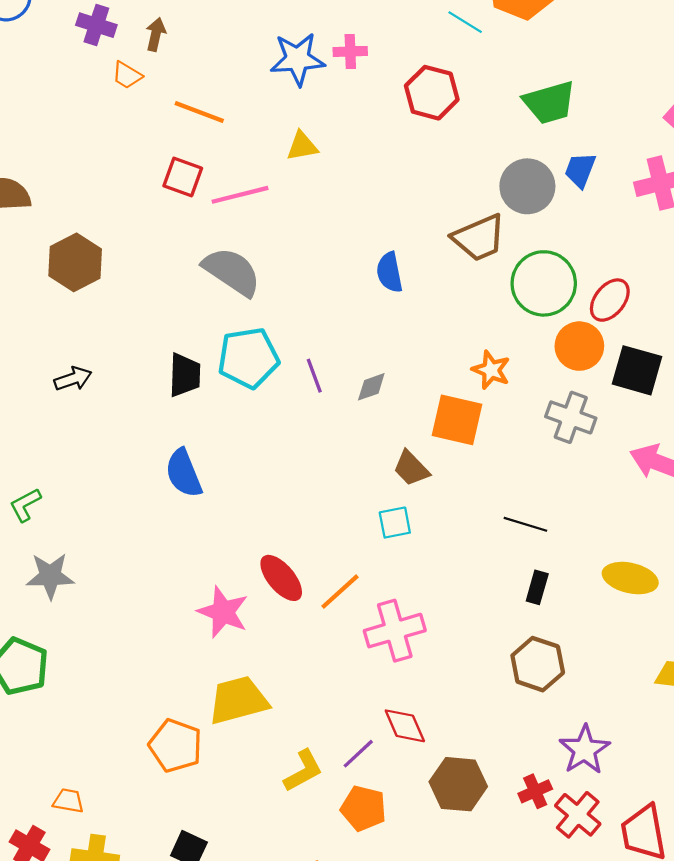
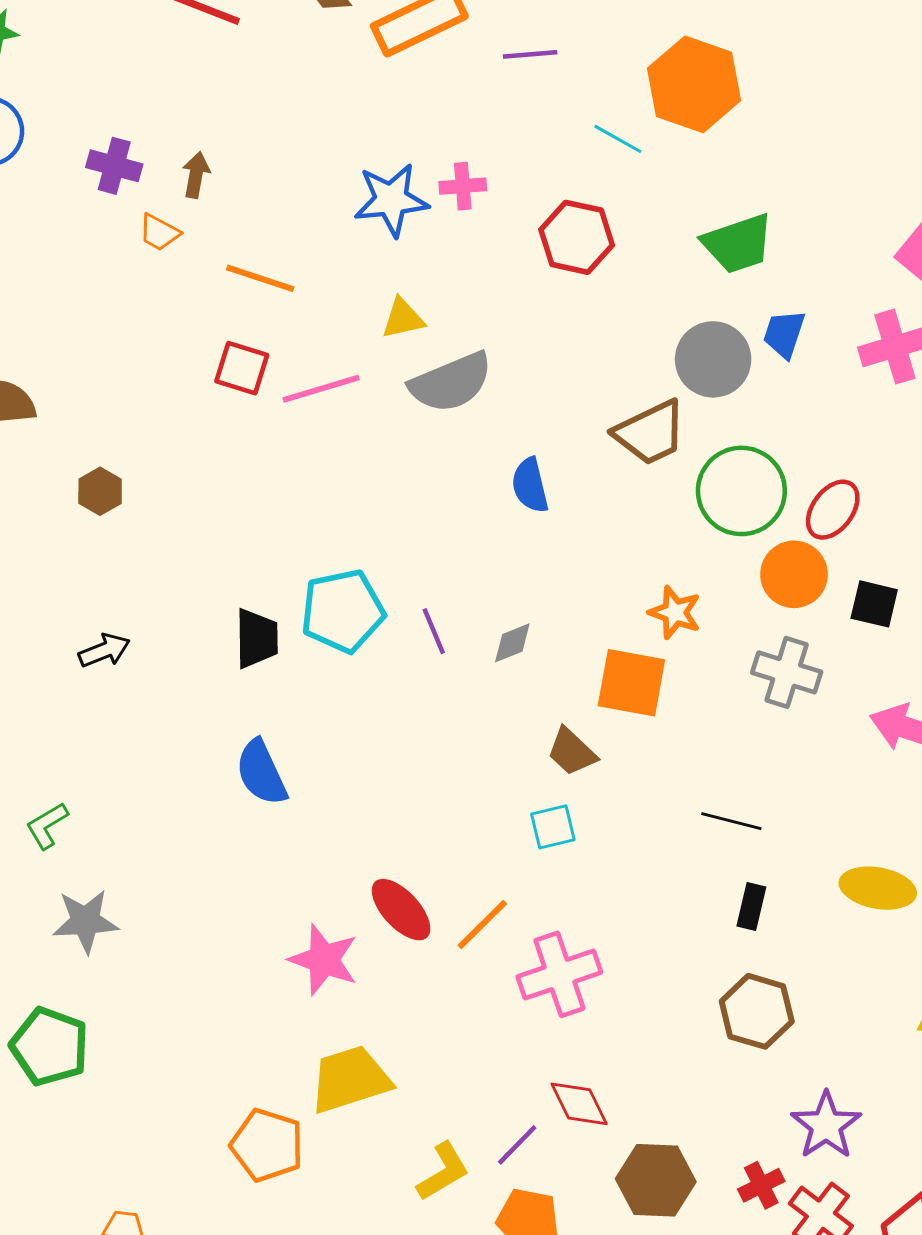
brown hexagon: (75, 262) -> (100, 491), size x0.6
gray semicircle: (232, 272) -> (451, 382), moved, turned 126
black square: (637, 370) -> (874, 604), size x0.7

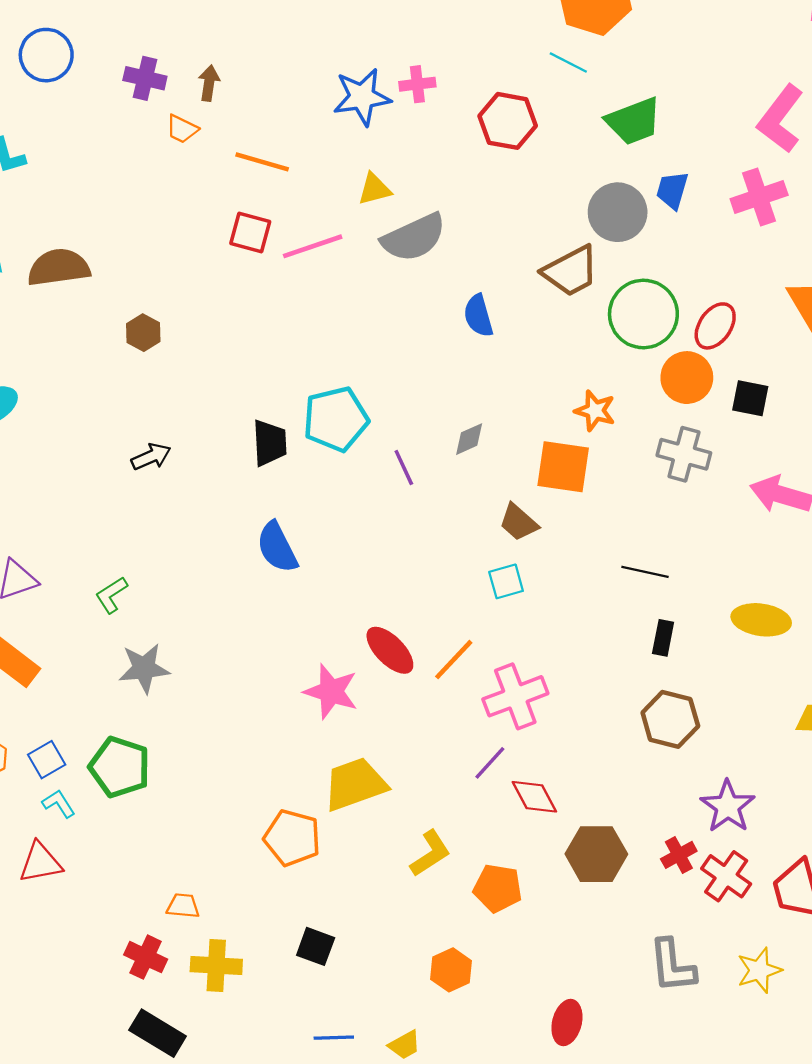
cyan line: (618, 139) -> (568, 63), moved
purple line: (434, 631) -> (404, 467), moved
purple line: (517, 1145) -> (490, 763), moved

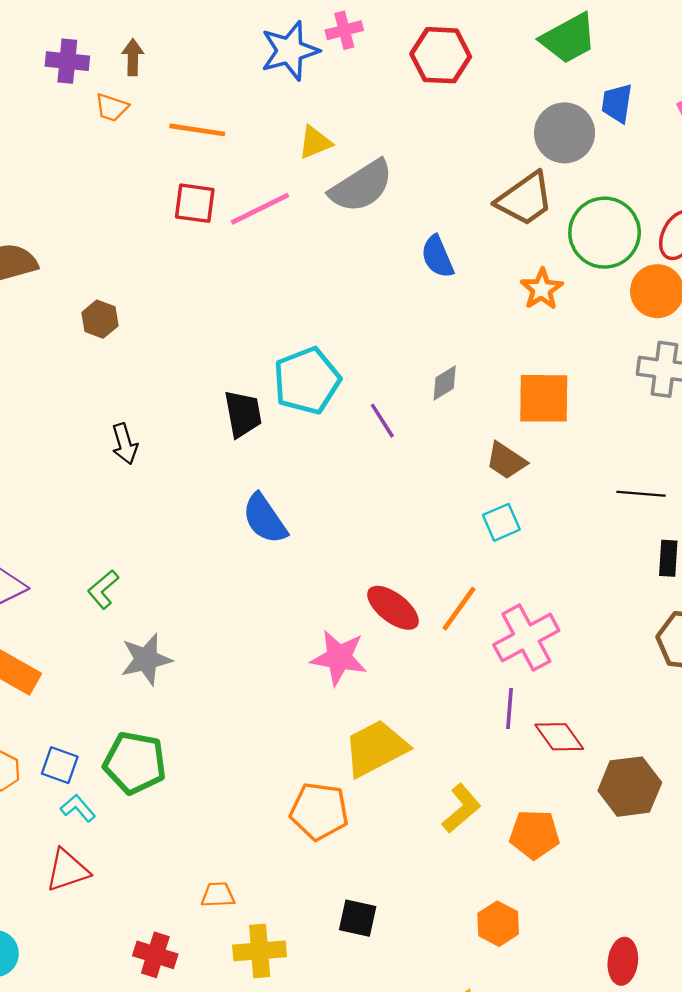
orange star: (595, 411) -> (542, 289), moved, turned 30
black arrow: (151, 457) -> (125, 444), turned 105
blue square: (47, 760) -> (60, 765), turned -33
purple line: (490, 763) -> (510, 709), turned -30
red cross: (146, 957) -> (155, 955), moved

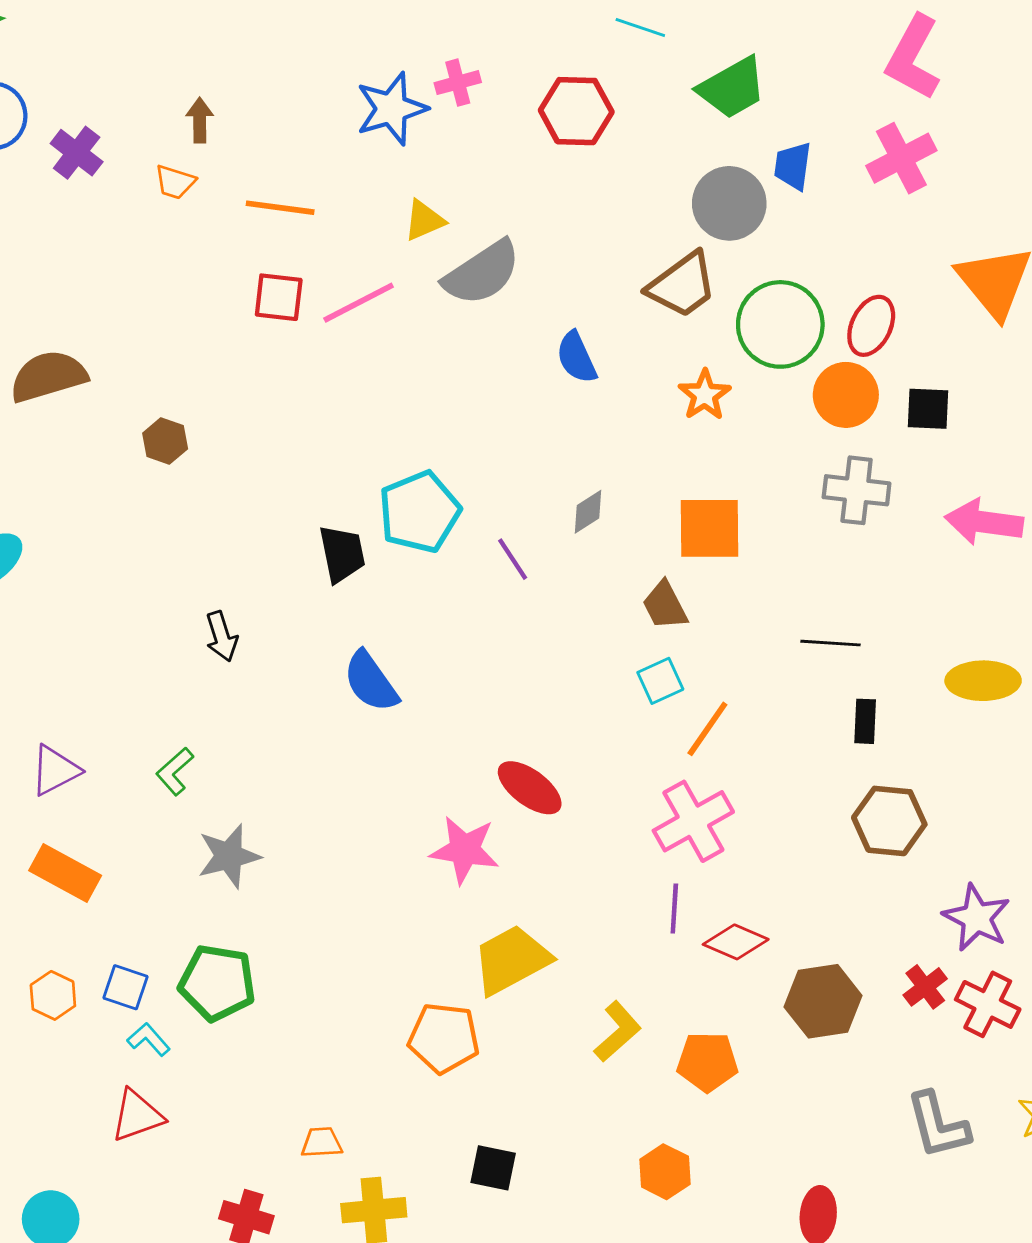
purple cross: (67, 61) -> (77, 153), moved, turned 33
black arrow: (125, 444) -> (222, 636), moved
brown trapezoid: (506, 461) -> (665, 605), turned 30
orange line: (459, 609) -> (707, 729), moved
red diamond: (559, 737) -> (736, 942), turned -30

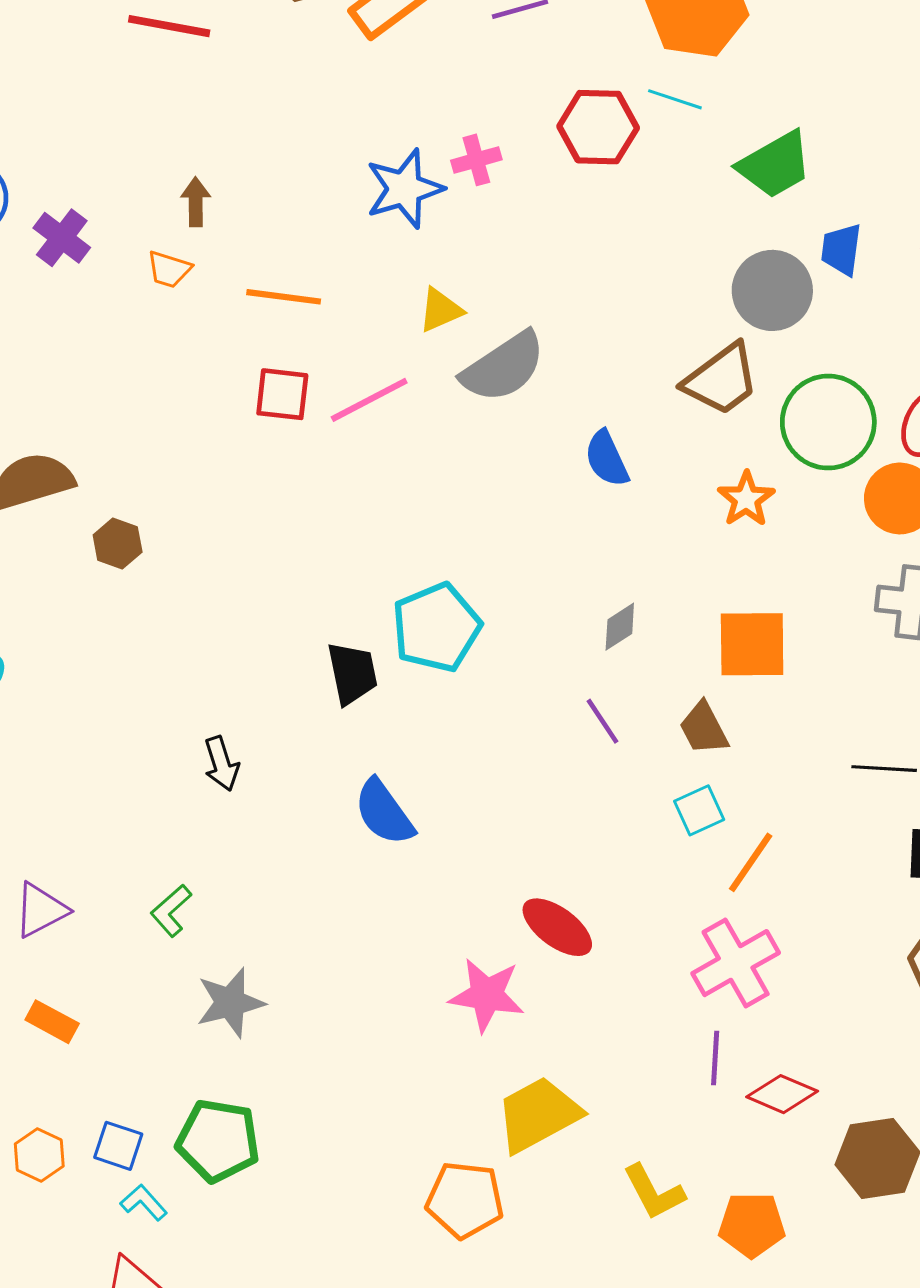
red hexagon: (576, 111) -> (598, 127), moved
brown hexagon: (165, 441) -> (118, 543), moved
purple line: (513, 559) -> (602, 721), moved
orange rectangle: (65, 873) -> (52, 1022), size x0.7
yellow L-shape: (618, 1032) -> (654, 1192), turned 104

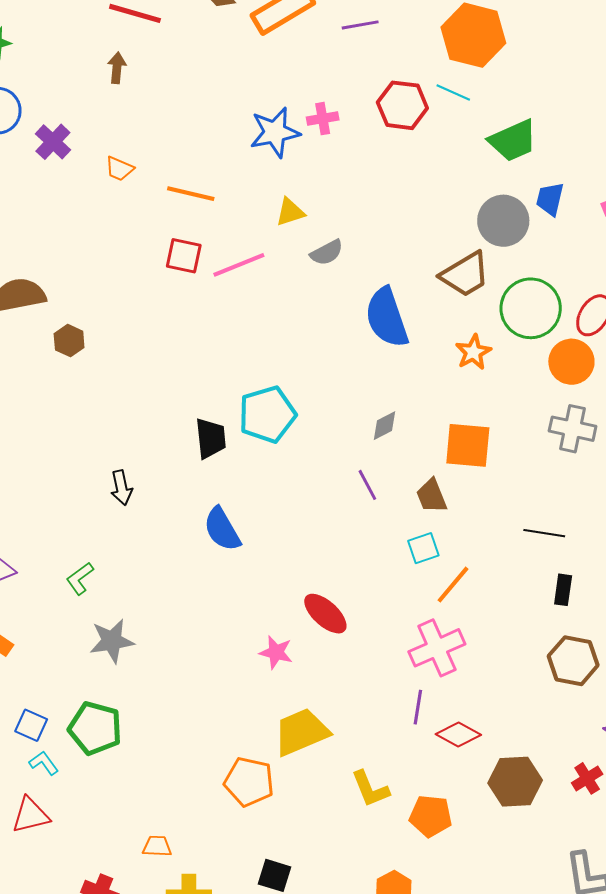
brown arrow: (196, 202) -> (117, 68), moved
gray semicircle: (503, 367) -> (327, 253), size x0.6
blue semicircle: (607, 459) -> (387, 318), size x1.6
pink star: (487, 995) -> (276, 652), size x0.7

